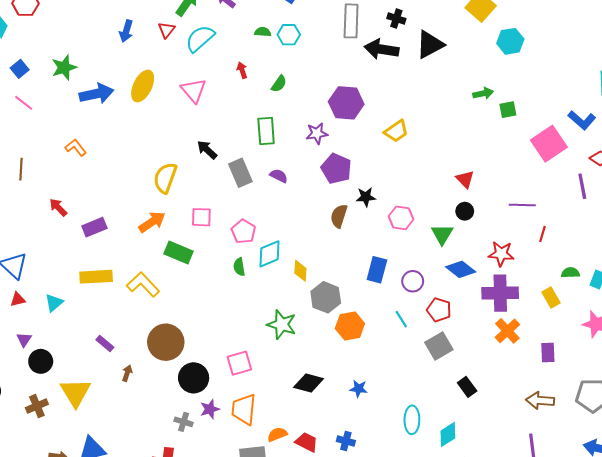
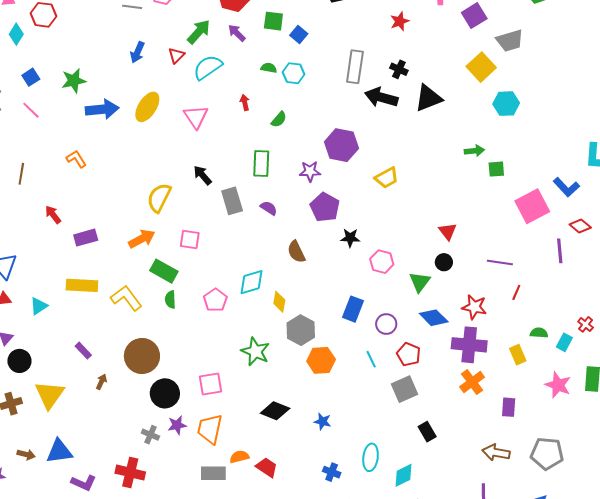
brown semicircle: (339, 216) -> (296, 252), moved, turned -50
pink pentagon: (244, 231) -> (215, 300), moved
green semicircle: (239, 267) -> (170, 300), moved
blue cross: (346, 441) -> (332, 472), moved

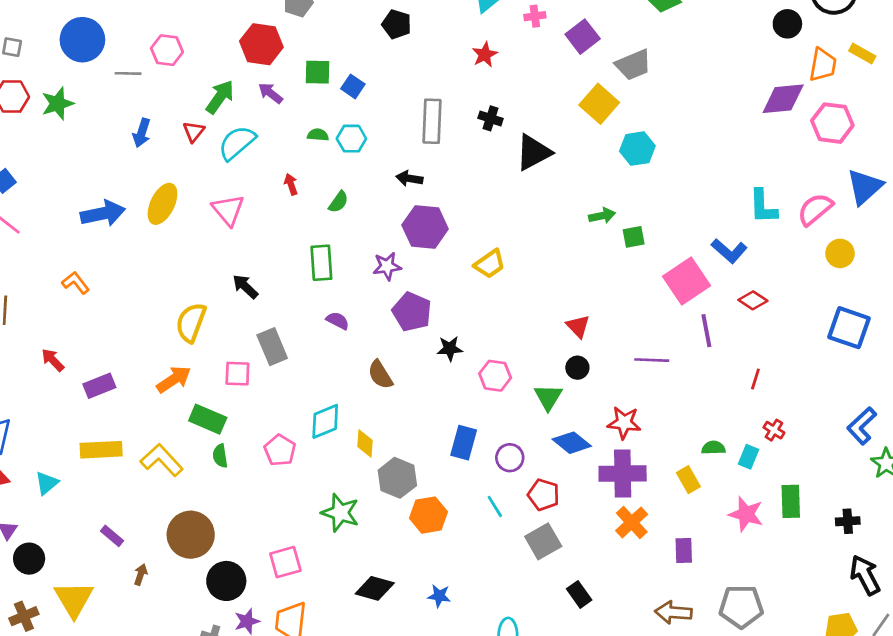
green star: (74, 81) -> (58, 104), moved
black arrow: (381, 97) -> (409, 178), moved, size x0.6
gray rectangle: (232, 201) -> (272, 347), moved
purple line: (560, 251) -> (706, 331), moved
red line: (516, 292) -> (755, 379), moved

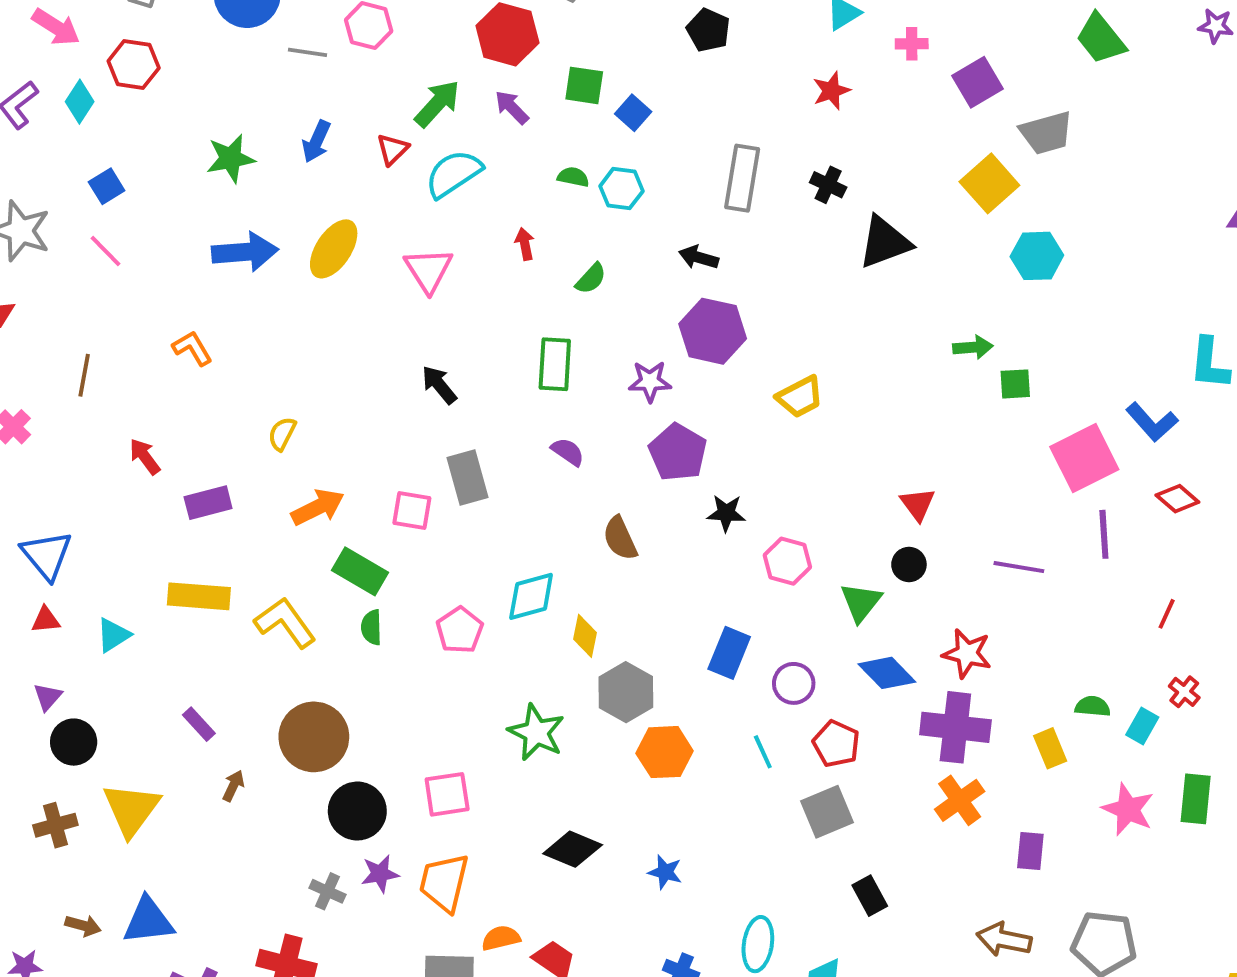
green star: (58, 104) -> (231, 158), moved
yellow semicircle: (191, 323) -> (282, 434), moved, size x0.6

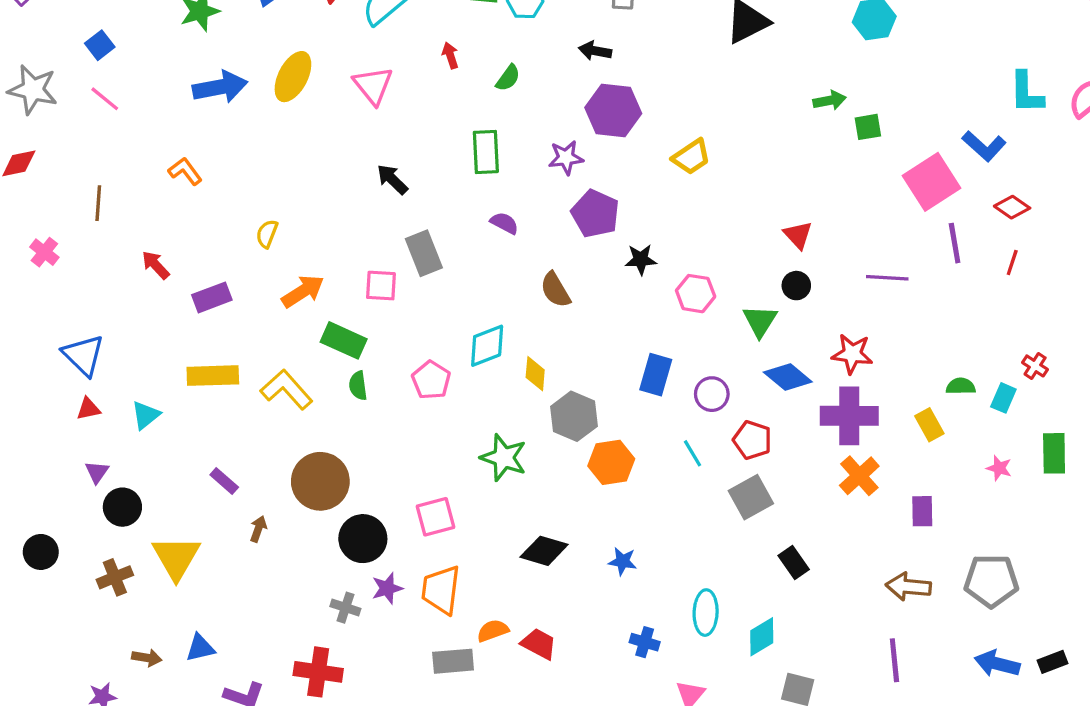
red line: (1167, 614) -> (1012, 262), moved
pink star: (1128, 809) -> (999, 468), size x0.6
blue triangle: (148, 921) -> (200, 648), size x0.7

